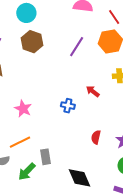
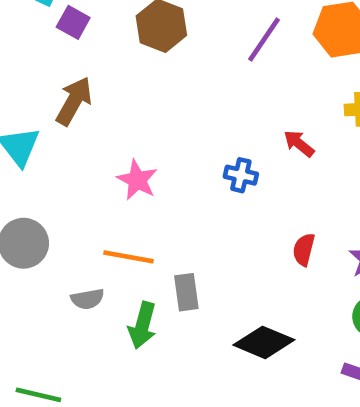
orange line: (20, 142) -> (129, 257), turned 35
green arrow: (27, 172) -> (142, 325), turned -30
black diamond: (80, 178) -> (264, 342), turned -45

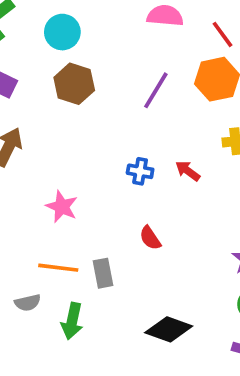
blue cross: (241, 175) -> (140, 171), moved
red semicircle: (304, 250) -> (150, 238), moved, turned -45
gray rectangle: (186, 292) -> (103, 273), moved

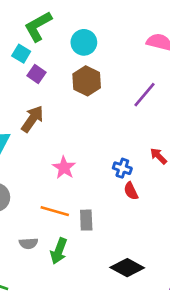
blue cross: (140, 171) -> (122, 168), moved
red semicircle: (150, 238) -> (131, 191), moved
gray semicircle: (28, 303) -> (29, 243), moved

